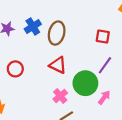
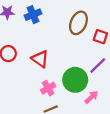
brown ellipse: (57, 33) -> (78, 23), moved
red triangle: (58, 65) -> (40, 59), moved

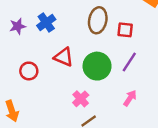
red triangle: (40, 59) -> (64, 57), moved
green circle: (75, 80) -> (97, 66), moved

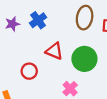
red circle: (29, 71) -> (29, 71), moved

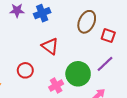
green circle: (84, 59) -> (78, 74), moved
red circle: (29, 71) -> (25, 70), moved

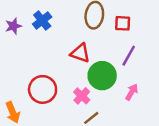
red triangle: (50, 46) -> (80, 53), moved
red circle: (25, 70) -> (43, 89), size x1.5

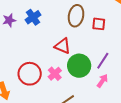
purple line: (129, 56) -> (103, 61), moved
pink cross: (82, 96) -> (55, 74), moved

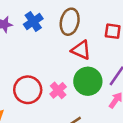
brown ellipse: (76, 16) -> (70, 22), moved
red triangle: (62, 46) -> (81, 50), moved

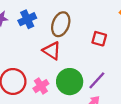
red triangle: (81, 50) -> (52, 51), moved

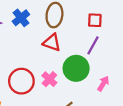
purple line: (97, 80) -> (93, 45), moved

